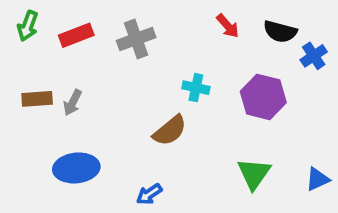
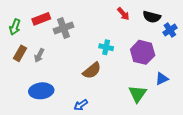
green arrow: (28, 26) -> (15, 27), moved
gray cross: (136, 39) -> (64, 28), moved
brown rectangle: (37, 99) -> (20, 53), turned -56
blue triangle: (317, 179) -> (162, 79), moved

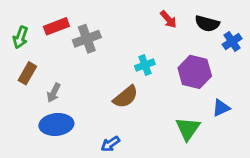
cyan cross: (106, 47) -> (145, 65), turned -32
gray arrow: (39, 55) -> (54, 93), moved

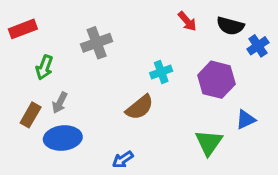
red rectangle: (56, 26) -> (23, 29), moved
green arrow: (20, 37) -> (44, 67), moved
brown rectangle: (27, 73) -> (31, 115), moved

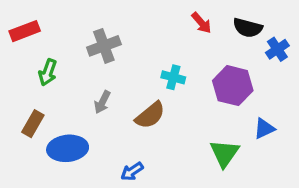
cyan cross: (161, 72) -> (173, 77), turned 35
gray arrow: (60, 103) -> (102, 102), moved

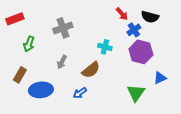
blue cross: (277, 49) -> (134, 30), moved
blue arrow: (132, 171) -> (80, 93), moved

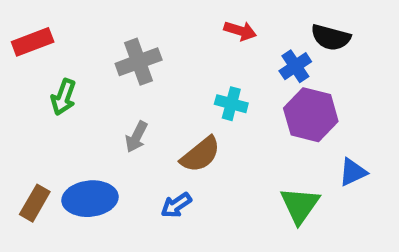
red arrow: (122, 14) -> (240, 31), moved, turned -32
brown rectangle: (20, 75) -> (35, 203), moved

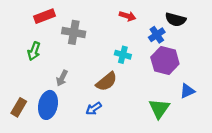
red rectangle: (33, 42) -> (44, 16), moved
gray cross: (139, 62) -> (74, 32), turned 30
gray arrow: (136, 137) -> (62, 78), moved
blue ellipse: (90, 199) -> (48, 105), turned -72

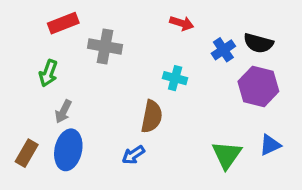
black semicircle: (176, 20) -> (258, 43), moved
purple hexagon: (165, 61) -> (258, 86), moved
gray arrow: (62, 78) -> (63, 111), moved
brown semicircle: (106, 82) -> (152, 116), turned -40
blue triangle: (187, 91) -> (270, 145), moved

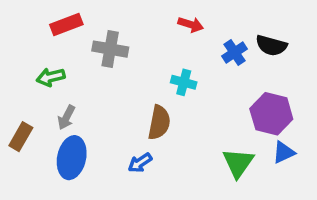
green arrow: (48, 73) -> (51, 77), turned 56
purple hexagon: (258, 86) -> (271, 114), moved
brown rectangle: (27, 153) -> (21, 137), moved

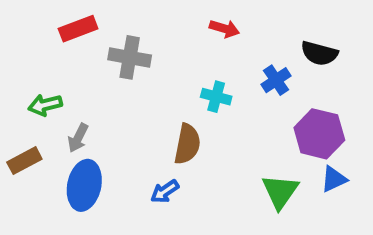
blue cross: (235, 53) -> (276, 80), moved
green arrow: (51, 77) -> (45, 105), moved
brown rectangle: (21, 137) -> (24, 161), turned 32

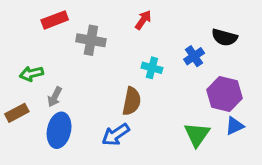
red arrow: (224, 29) -> (143, 20), moved, turned -72
blue arrow: (165, 191) -> (116, 135), size x1.4

